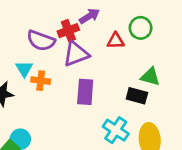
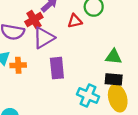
green triangle: (150, 77) -> (113, 57), moved
black rectangle: (137, 96) -> (114, 79), moved

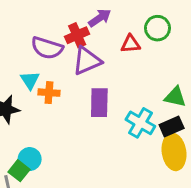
black rectangle: (114, 79) -> (172, 127), turned -36
cyan cross: (88, 95) -> (140, 123), moved

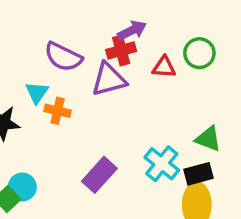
red cross: (77, 35) -> (121, 50), moved
purple rectangle: (99, 103) -> (99, 175), moved, turned 32

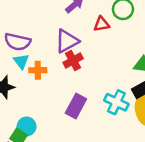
red cross: (121, 50) -> (73, 61), moved
purple semicircle: (63, 57) -> (18, 42), moved
cyan cross: (162, 164) -> (116, 102), moved

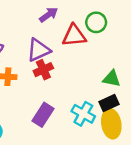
red triangle: (102, 24) -> (74, 36), size x1.5

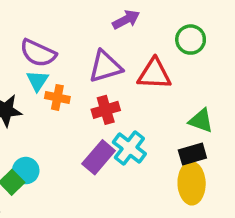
red triangle: (74, 36) -> (154, 74), moved
red cross: (43, 70) -> (106, 110), moved
cyan cross: (83, 114) -> (129, 148), moved

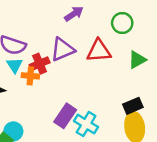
red cross: (106, 110) -> (40, 64), moved
green triangle: (201, 121) -> (137, 60), moved, turned -42
cyan cross: (129, 148) -> (86, 124), moved

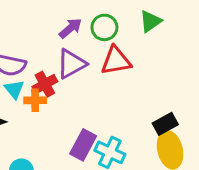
purple arrow: (74, 14) -> (70, 28), moved
green circle: (122, 23) -> (104, 27), moved
green triangle: (137, 60) -> (150, 21), moved

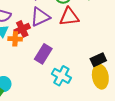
purple rectangle: (83, 145) -> (43, 54), moved

